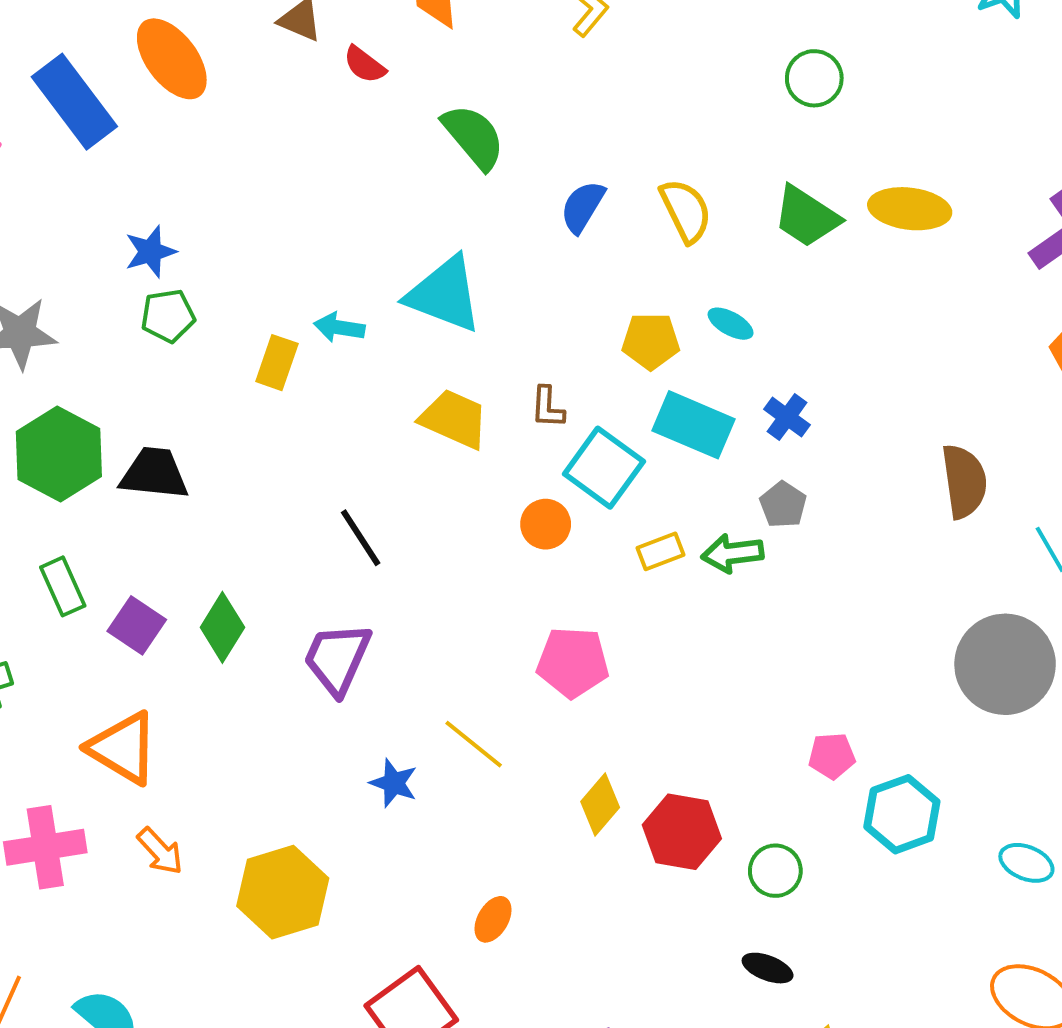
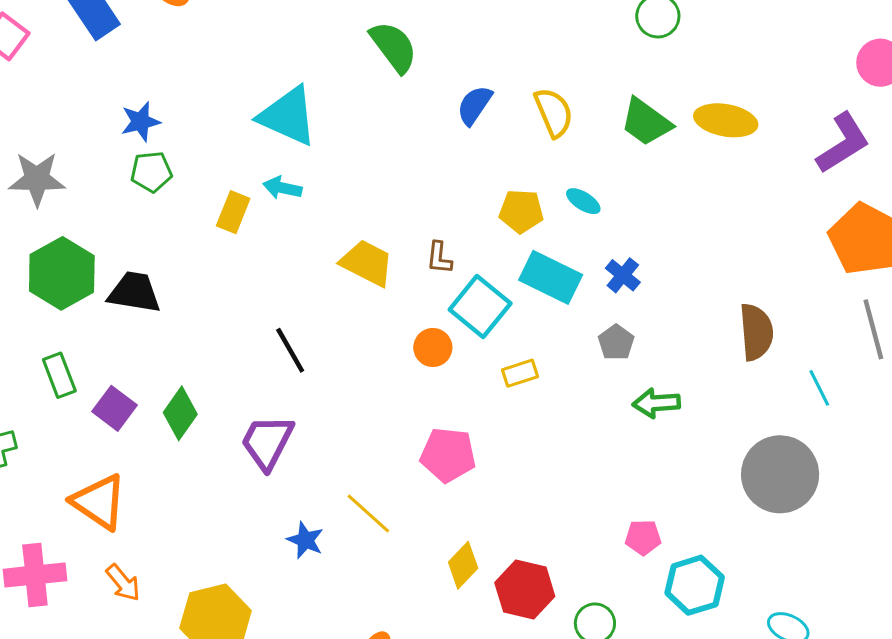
cyan triangle: (444, 294) -> (288, 116), moved
green arrow: (732, 553) -> (656, 403), moved

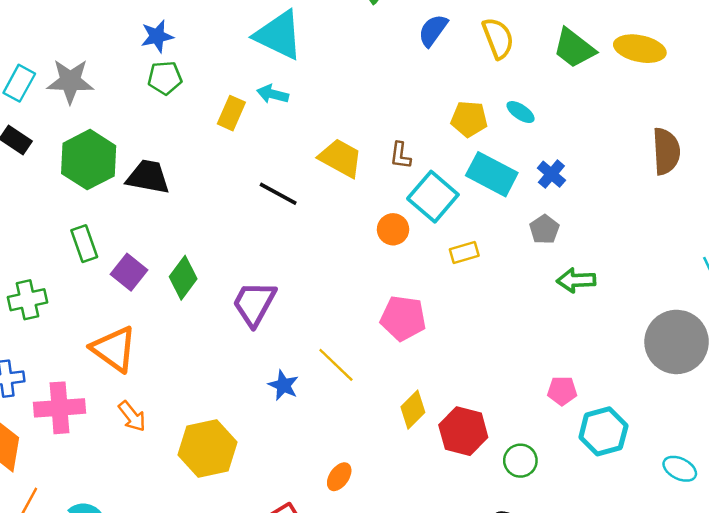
brown semicircle: (756, 332) -> (666, 151), moved
black line: (290, 350) -> (278, 194), moved, turned -33

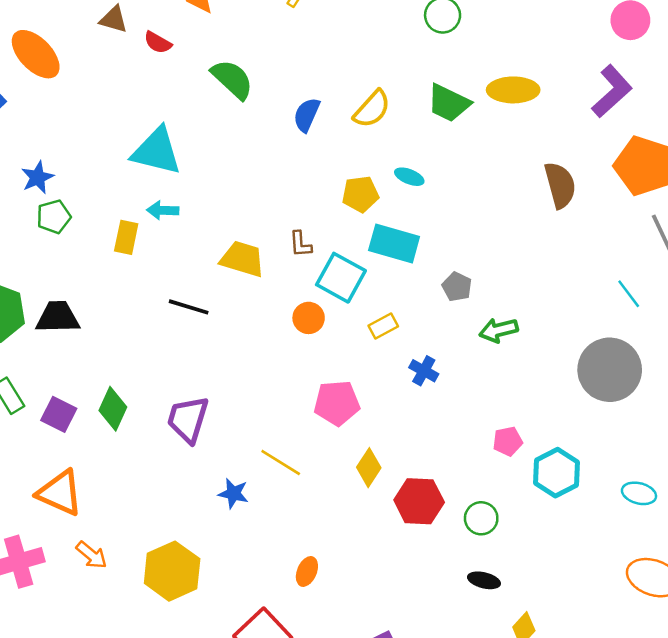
yellow semicircle: (498, 38) -> (372, 109), turned 75
blue cross: (551, 174) -> (424, 371), moved
yellow diamond: (413, 410) -> (369, 468), moved

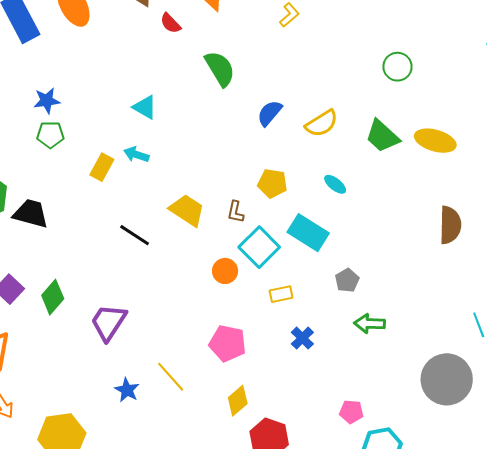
cyan triangle: (156, 151) -> (145, 107), size x0.6
yellow pentagon: (360, 194) -> (272, 183), moved

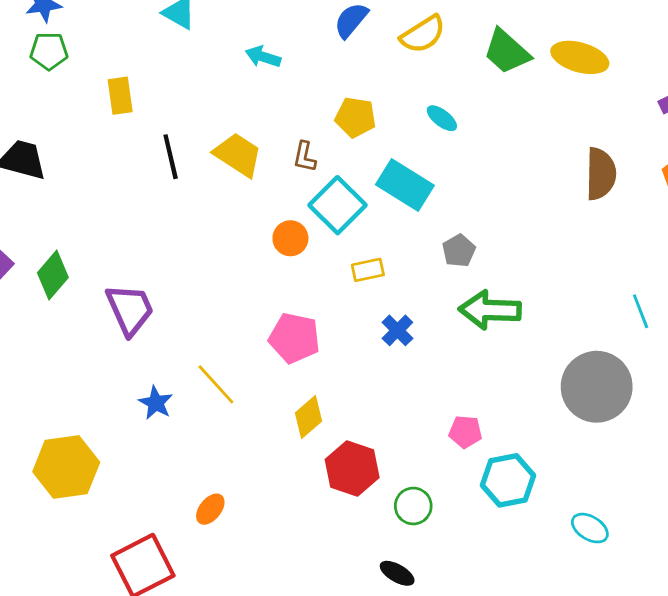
cyan arrow: (136, 154) -> (263, 57), moved
yellow rectangle: (102, 167) -> (120, 96), turned -36
black line: (135, 235) -> (171, 157), moved, turned 44
purple trapezoid: (108, 322) -> (130, 309), turned 123
green arrow: (370, 323) -> (490, 310), size x1.4

